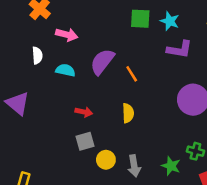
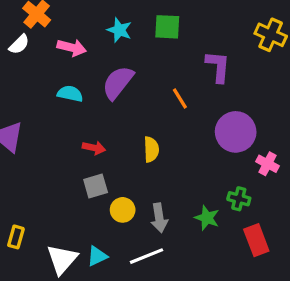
cyan star: (170, 21) -> (119, 30), moved
purple L-shape: (180, 49) -> (218, 67), turned -95
white semicircle: (37, 55) -> (19, 44), moved, turned 49
orange line: (132, 74) -> (180, 98), moved

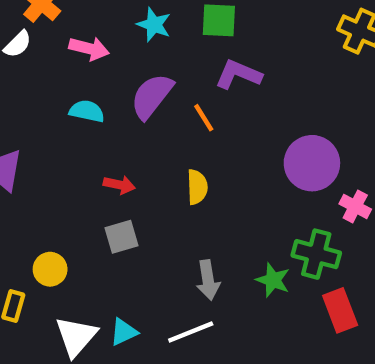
purple L-shape: (218, 67) -> (238, 74), moved, turned -72
orange line: (180, 98) -> (204, 118), moved
green cross: (239, 199) -> (316, 254), size x1.5
yellow circle: (123, 210) -> (50, 269), moved

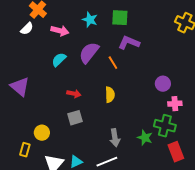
cyan semicircle: (87, 111) -> (59, 60), turned -56
purple circle: (312, 163) -> (163, 84), size x0.6
pink cross: (355, 206) -> (175, 104), moved, turned -32

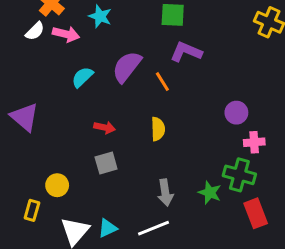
cyan star: (90, 20) -> (100, 16), moved
pink arrow: (60, 31) -> (66, 34), moved

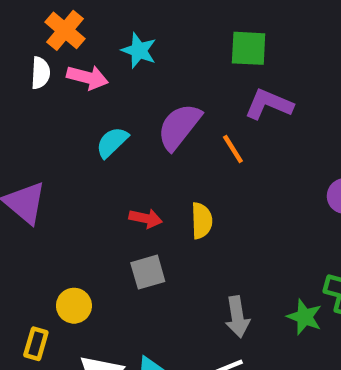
white semicircle: (35, 31) -> (40, 73), turned -42
yellow semicircle: (158, 129) -> (202, 221), moved

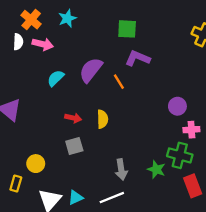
cyan star: (139, 51) -> (67, 18), moved, turned 30

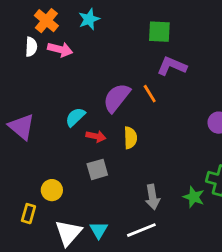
purple semicircle: (91, 70) -> (117, 98), moved
cyan semicircle: (56, 78) -> (75, 117), moved
cyan triangle: (76, 198) -> (99, 230), turned -35

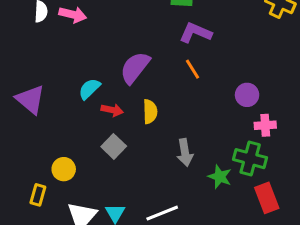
orange line: (150, 94) -> (192, 69), moved
gray square: (97, 169) -> (114, 146), turned -30
gray arrow: (152, 197) -> (185, 152), moved

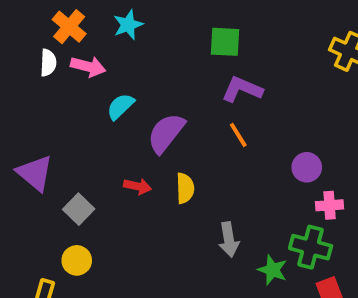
cyan semicircle: (89, 89) -> (120, 106), moved
gray square: (114, 146) -> (79, 209), moved

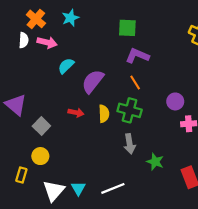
green cross: (311, 247) -> (130, 110), moved

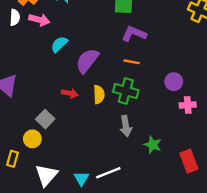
orange line: (135, 82) -> (132, 62), turned -48
gray square: (41, 126) -> (45, 119), moved
cyan triangle: (78, 188) -> (81, 179), moved

